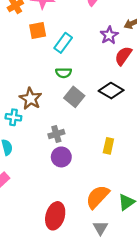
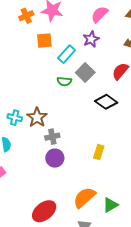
purple star: (109, 35) -> (91, 39), moved
gray square: (74, 97) -> (85, 73), moved
brown star: (31, 99) -> (37, 117), moved
red ellipse: (55, 216) -> (44, 211), turned 30

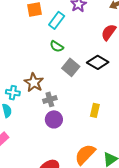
gray square: (85, 73) -> (71, 67), moved
green semicircle: (64, 81) -> (57, 46), turned 32
cyan cross: (15, 118) -> (13, 93), moved

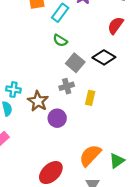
brown star: (34, 83) -> (38, 101), moved
gray cross: (50, 99) -> (67, 86), moved
yellow rectangle: (95, 110) -> (90, 98), moved

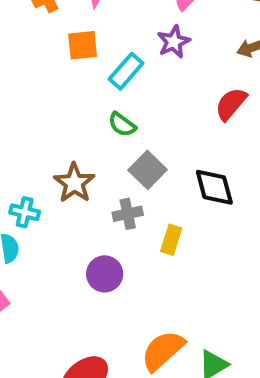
black diamond: (104, 57) -> (214, 187), moved, turned 40
brown star: (38, 101) -> (74, 183), moved

